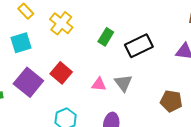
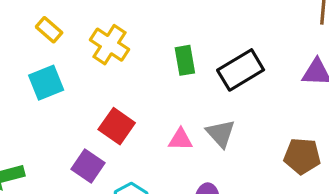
green rectangle: (106, 37) -> (185, 60), turned -36
purple square: (28, 82) -> (88, 166), moved, size x0.7

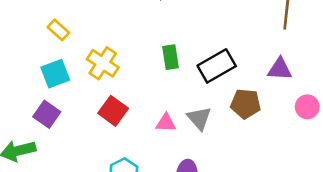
yellow cross: (109, 45) -> (103, 63), moved
brown pentagon: (302, 156) -> (246, 104), moved
purple square: (88, 166) -> (47, 114), moved

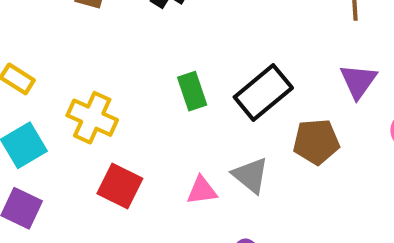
purple triangle: (280, 69) -> (358, 81), turned -48

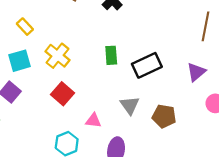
brown pentagon: (316, 142) -> (164, 116), moved
pink triangle: (202, 191) -> (93, 120), moved

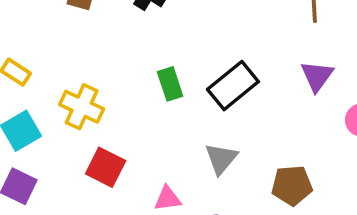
gray triangle: (130, 105) -> (221, 159), turned 30
brown pentagon: (164, 116) -> (292, 185), moved

